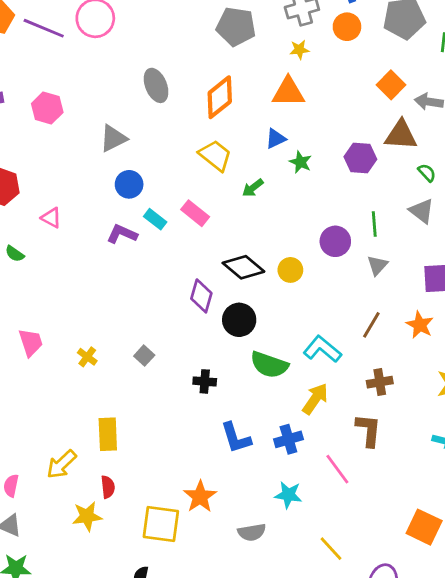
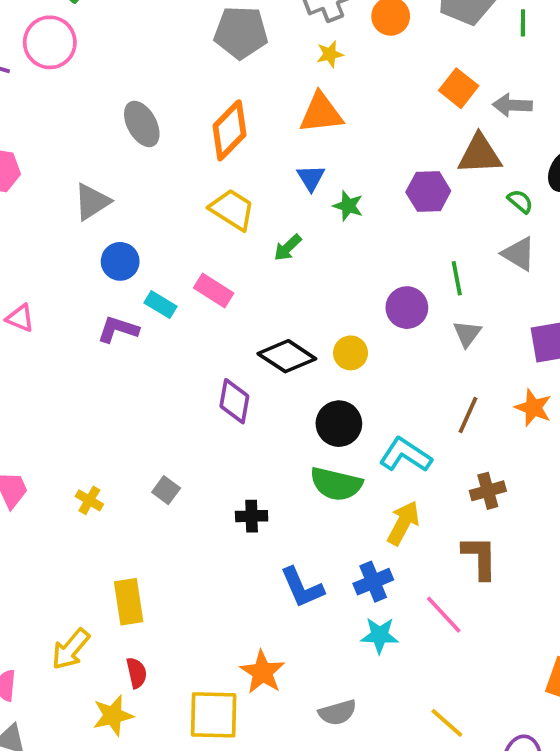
blue triangle: (276, 139) -> (311, 178), turned -30
black circle: (239, 320) -> (339, 424), moved
cyan star: (288, 495) -> (380, 635), moved

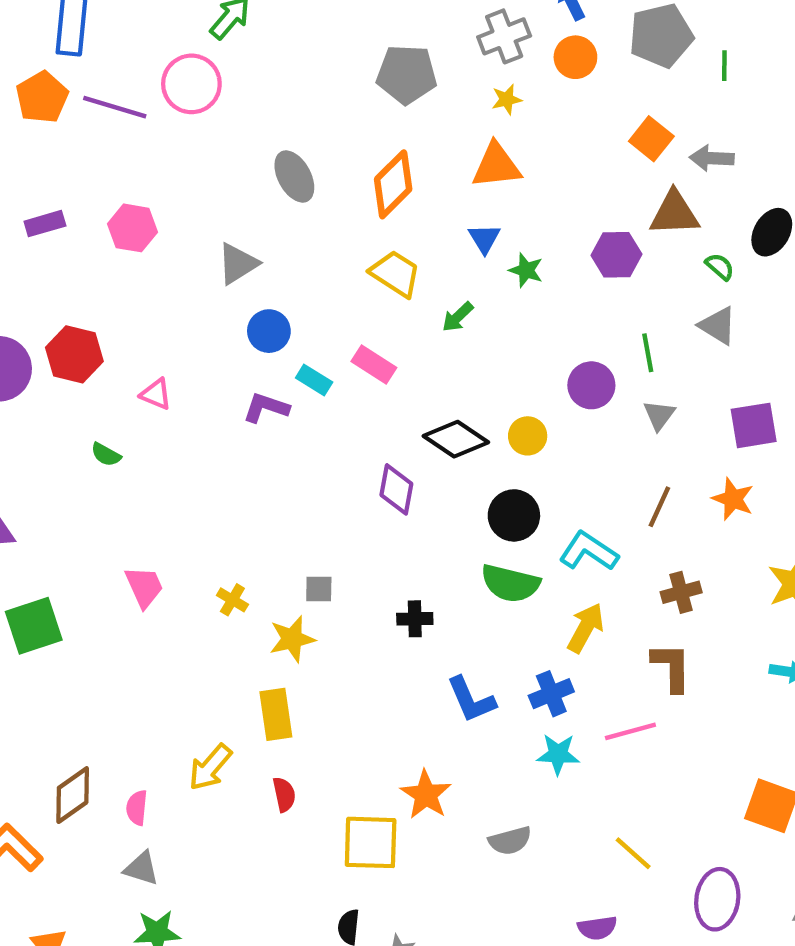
gray square: (166, 490) -> (319, 589), turned -36
pink line: (444, 615) -> (630, 731), turned -63
yellow star: (113, 715) -> (292, 639), moved

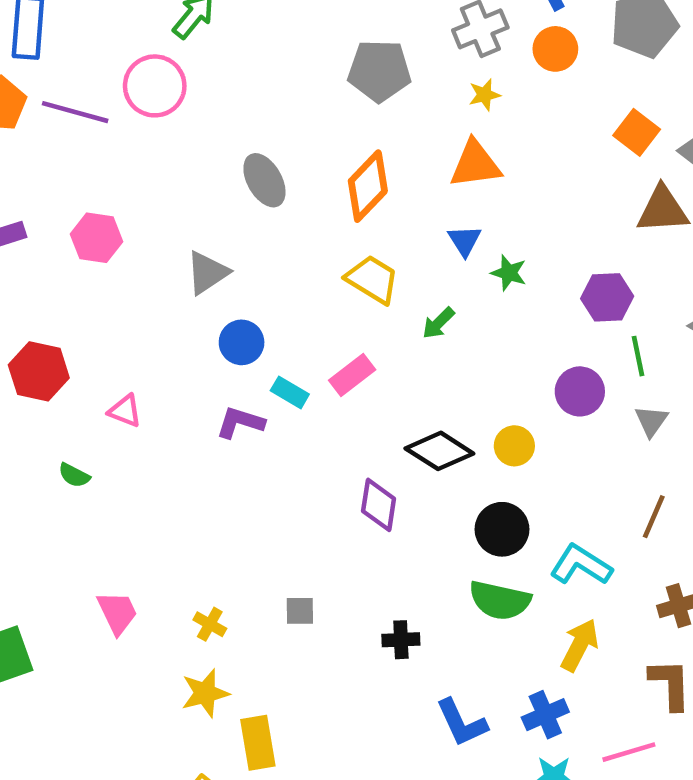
purple hexagon: (616, 255) -> (607, 297), moved
pink rectangle: (374, 365) -> (352, 375), turned -69
yellow star: (292, 639) -> (205, 693), moved

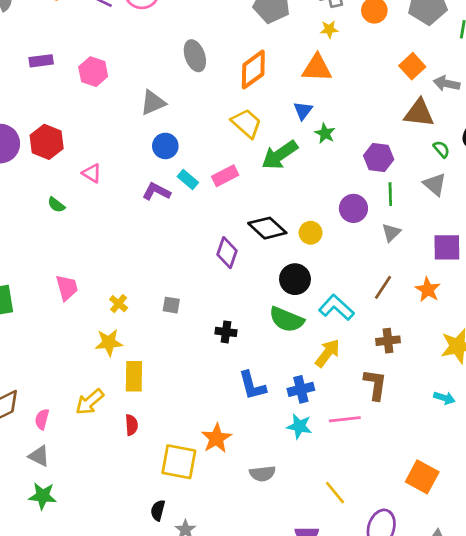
green arrow: (438, 323) -> (280, 155), size x1.8

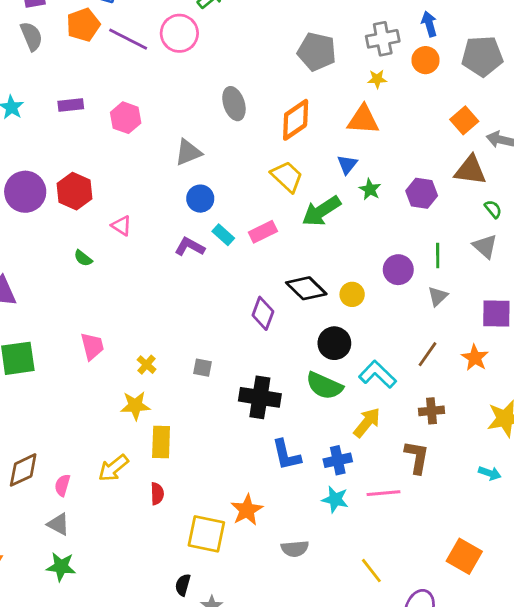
purple hexagon: (379, 157) -> (422, 193), moved
black cross: (226, 332) -> (260, 397), size x1.8

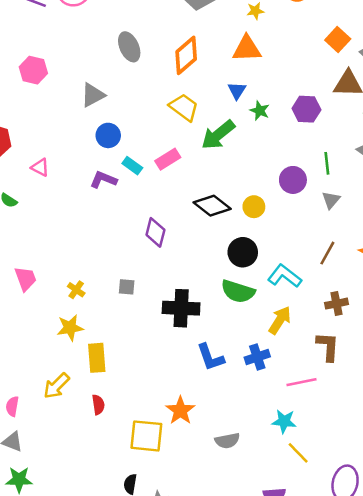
purple diamond: (263, 313) -> (155, 232), moved
cyan star: (335, 499) -> (284, 421), moved

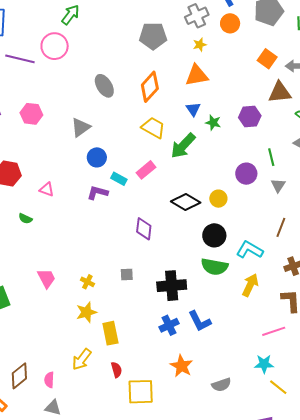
blue cross: (257, 357) -> (169, 325), moved
yellow square: (146, 436) -> (141, 392), moved

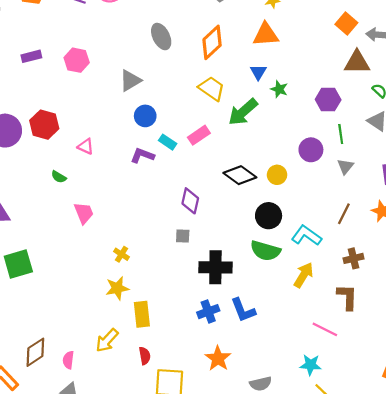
purple hexagon: (250, 117) -> (328, 100), moved
gray square: (127, 274) -> (183, 236), moved
pink trapezoid: (47, 278) -> (84, 213), moved
pink line: (274, 331) -> (325, 329), turned 40

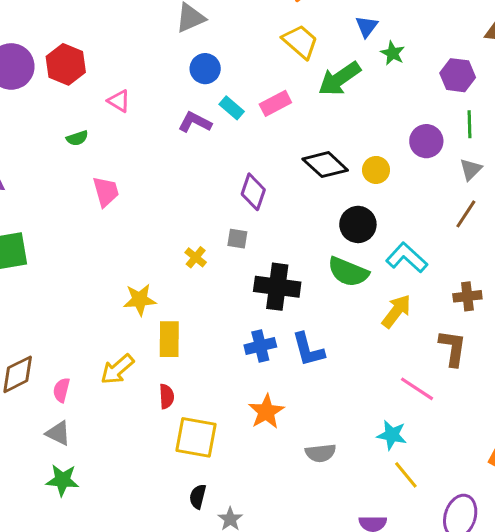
green semicircle: (59, 177) -> (77, 138), turned -56
brown line: (344, 214) -> (466, 214), moved
yellow cross: (121, 254) -> (196, 257), moved

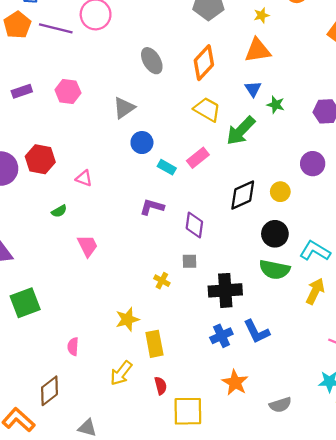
purple L-shape: (195, 122) -> (152, 207), moved
black diamond: (325, 165) -> (243, 195), turned -56
pink semicircle: (61, 390) -> (73, 347), moved

